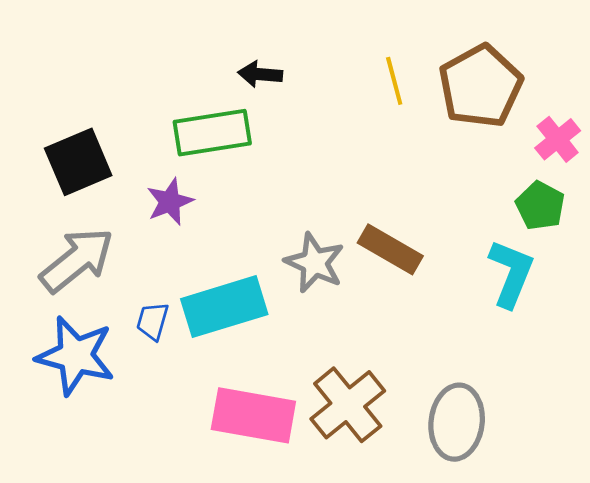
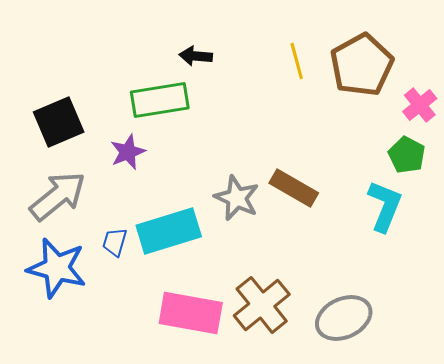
gray ellipse: (457, 422) -> (344, 318), turned 58

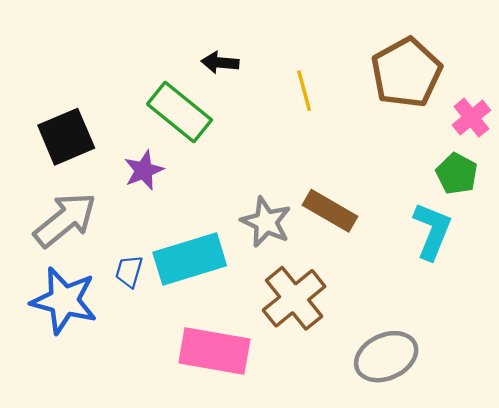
yellow line: (297, 61) -> (304, 91), moved
green rectangle: (160, 100) -> (180, 112), turned 48
brown cross: (262, 305) -> (294, 298), moved

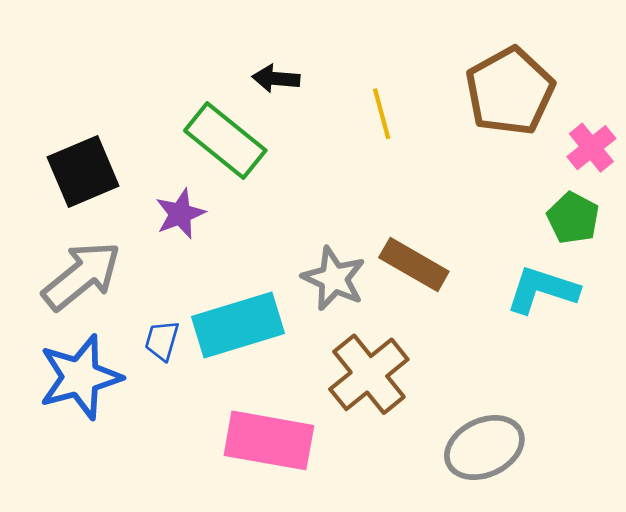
cyan L-shape: (432, 231) -> (542, 290), turned -94
blue star: (64, 301) -> (80, 377), turned -30

